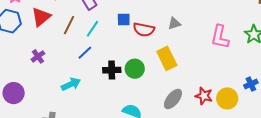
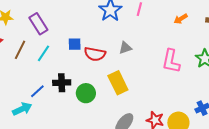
blue line: (85, 53) -> (37, 91), moved
black cross: (112, 70) -> (62, 83), moved

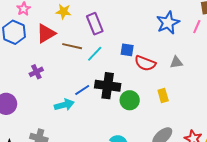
brown line: (20, 50) -> (72, 46), turned 66
black cross: (62, 83) -> (108, 86), size x1.4
yellow rectangle: (118, 83) -> (163, 96), size x0.6

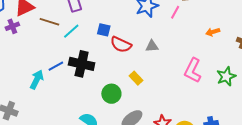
purple cross: (36, 72) -> (12, 26), moved
yellow rectangle: (163, 96) -> (136, 78), turned -32
green circle: (130, 100) -> (111, 94), moved
cyan arrow: (64, 105) -> (37, 79), turned -54

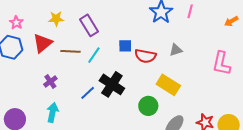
purple cross: (12, 26) -> (50, 82), moved
black cross: (82, 64) -> (112, 84), turned 35
yellow rectangle: (136, 78) -> (168, 85), size x1.6
cyan arrow: (37, 79) -> (52, 112), moved

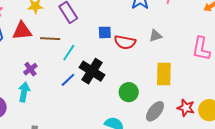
red triangle: (43, 43) -> (22, 31), turned 35
cyan line: (94, 55) -> (69, 53), moved
yellow rectangle: (168, 85) -> (164, 74), moved, turned 60
cyan arrow: (52, 112) -> (24, 92), moved

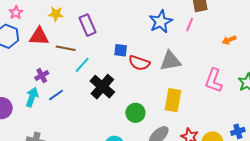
gray triangle: (155, 36) -> (170, 61), size x1.6
blue line: (68, 80) -> (56, 95), moved

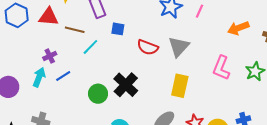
orange arrow: (229, 40) -> (238, 28), size x1.5
blue square: (121, 50) -> (118, 29), moved
gray triangle: (170, 61) -> (179, 47), turned -40
black cross: (102, 87) -> (126, 85), moved
green circle: (135, 113) -> (98, 94), moved

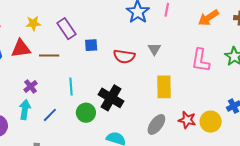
cyan line: (90, 47) -> (71, 87), moved, turned -36
gray triangle: (179, 47) -> (154, 49), size x0.6
blue line: (63, 76) -> (50, 115), moved

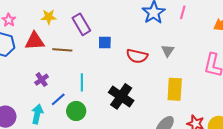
cyan arrow: (25, 110) -> (37, 114), moved
green circle: (86, 113) -> (76, 111), moved
blue line: (50, 115) -> (58, 99), moved

